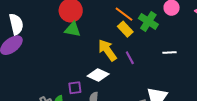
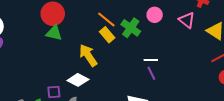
purple line: (130, 58) -> (151, 73), moved

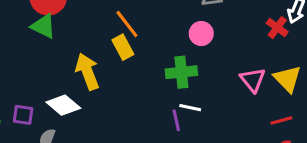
pink triangle: (187, 20) -> (253, 80), moved
green cross: (131, 28) -> (181, 72), moved, turned 36
white line: (151, 60) -> (190, 108), moved

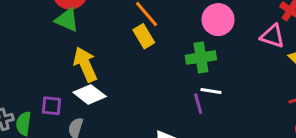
pink circle: (201, 34) -> (218, 20), size x1.4
yellow arrow: (87, 72) -> (85, 64), moved
pink triangle: (253, 80) -> (272, 36), moved, turned -30

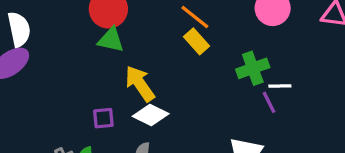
green cross: (201, 57) -> (253, 68), moved
purple square: (51, 106) -> (103, 118), moved

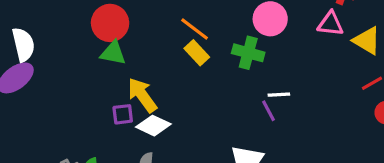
green cross: (253, 68) -> (248, 53), moved, turned 36
purple square: (103, 118) -> (123, 114), moved

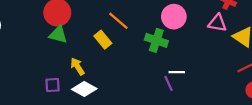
yellow rectangle: (197, 53) -> (103, 40), moved
yellow arrow: (142, 95) -> (77, 66), size x0.7
purple square: (123, 114) -> (53, 85), moved

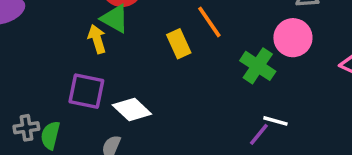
yellow arrow: (77, 66) -> (97, 39), moved
purple line: (169, 83) -> (259, 134), turned 49
purple square: (53, 85) -> (86, 91), size x1.5

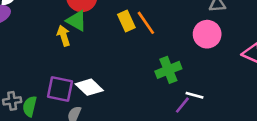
yellow rectangle: (179, 44) -> (126, 21), moved
green cross: (258, 66) -> (168, 70), moved, turned 35
purple square: (86, 91) -> (60, 89), moved

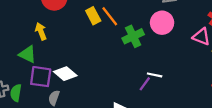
green triangle: (77, 21) -> (27, 54), moved
green cross: (168, 70) -> (133, 36), moved

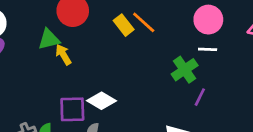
green cross: (133, 36) -> (185, 70), moved
green triangle: (27, 54) -> (49, 39), moved, turned -30
white line: (155, 75) -> (208, 49), moved

